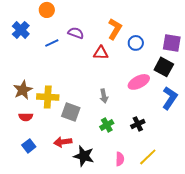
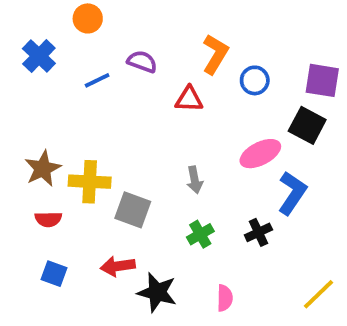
blue L-shape: (170, 98) -> (292, 193), moved
blue square: (29, 146) -> (54, 274), turned -32
yellow line: (148, 157) -> (318, 294), moved

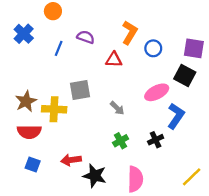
blue line: (97, 80) -> (59, 48), turned -42
gray arrow: (195, 180) -> (117, 108), turned -35
gray square: (133, 210) -> (80, 90), moved, turned -30
red semicircle: (48, 219) -> (29, 132), size x1.5
pink semicircle: (225, 298) -> (135, 179), size x1.6

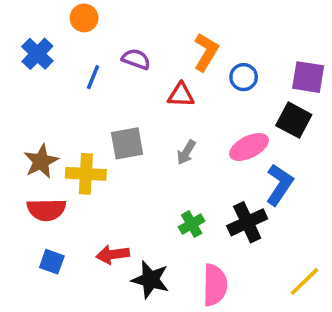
gray arrow: (117, 108) -> (186, 152), moved, turned 77
black cross: (156, 140) -> (247, 222), size x1.5

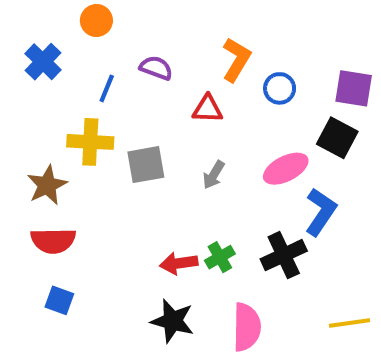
yellow cross: (86, 174) -> (90, 142), moved
red arrow: (113, 255) -> (179, 263), moved
yellow line: (305, 281) -> (350, 323), turned 36

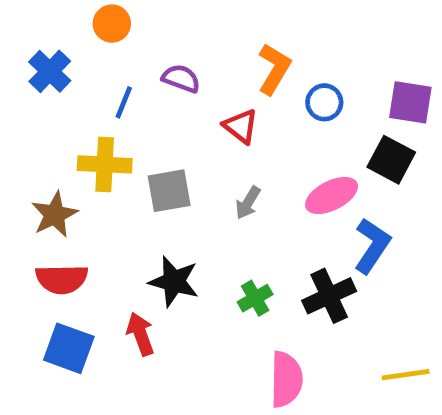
red triangle: (208, 109) -> (241, 126), turned 36
red arrow: (179, 263) -> (140, 334), moved, turned 78
blue square: (59, 300) -> (69, 348), size x1.5
black star: (173, 321) -> (174, 281), moved

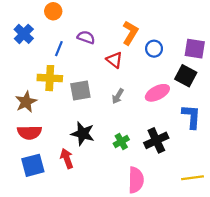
blue L-shape: (372, 246) -> (191, 117), moved, turned -30
blue square: (69, 348) -> (33, 165), turned -35

